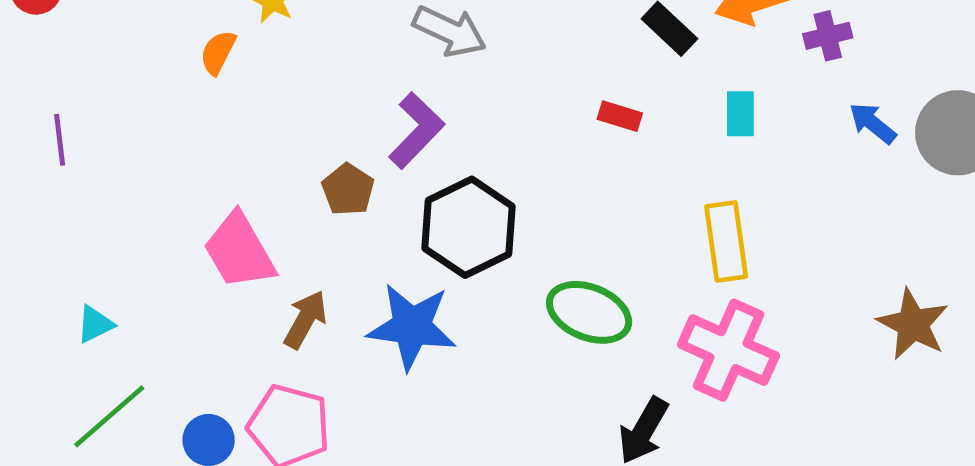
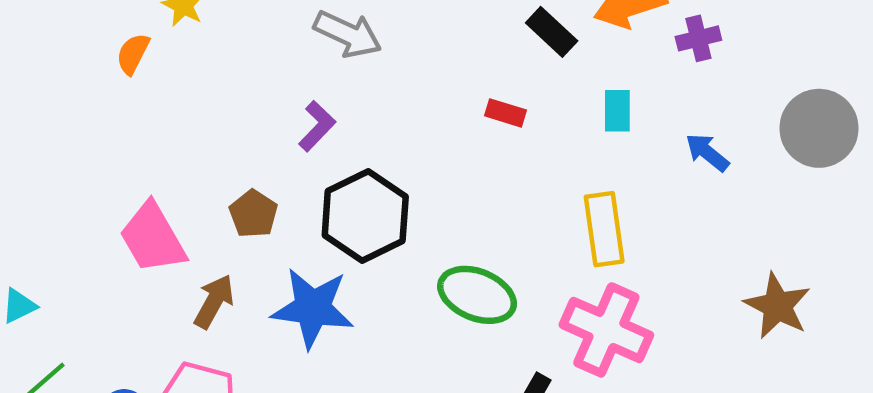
blue arrow: (873, 123) -> (707, 152), moved
purple L-shape: (417, 130) -> (317, 126), size x0.7
brown pentagon: (348, 189) -> (253, 214), moved

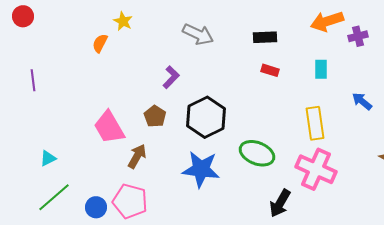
black rectangle: (552, 32) -> (265, 37), moved, turned -45
purple L-shape: (317, 126) -> (171, 77), moved
blue arrow: (707, 152) -> (362, 101), moved
blue star: (313, 308) -> (201, 169), moved

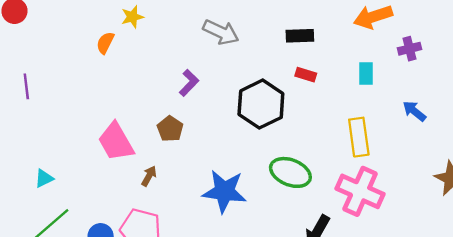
yellow star: (123, 21) -> (132, 17), turned 30
purple cross: (358, 36) -> (410, 49), moved
black hexagon: (206, 117) -> (261, 104), moved
brown arrow: (137, 156) -> (149, 176), size x0.7

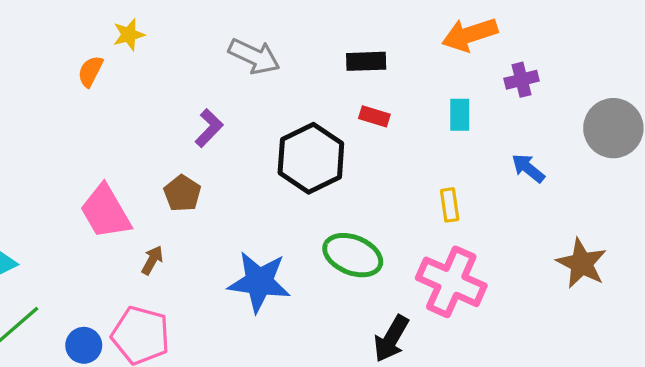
yellow rectangle: (359, 137) -> (450, 205), size x0.6

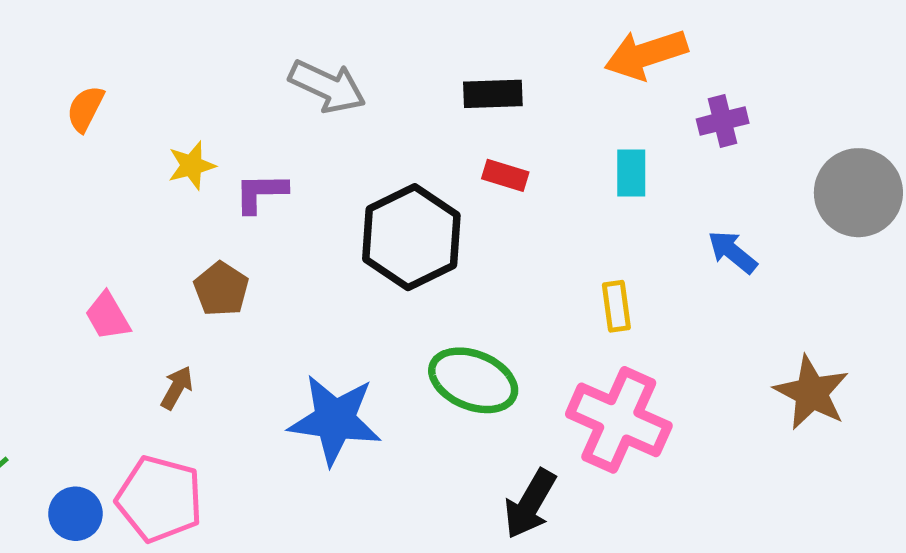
yellow star: (129, 35) -> (192, 165), moved
purple L-shape: (209, 128) -> (261, 193), turned -135
pink trapezoid: (105, 212) -> (108, 316), size x0.6

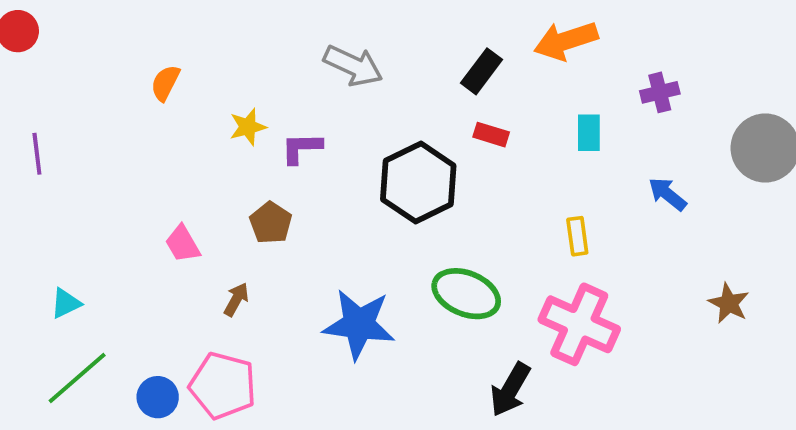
orange arrow: (646, 54) -> (566, 41), moved
black rectangle: (493, 94) -> (482, 71), turned -51
brown star: (811, 393) -> (729, 303), size x0.7

